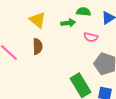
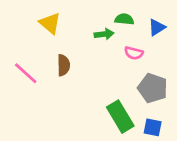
yellow triangle: (38, 20) -> (50, 23), moved

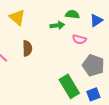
blue square: (153, 127) -> (93, 94), turned -32

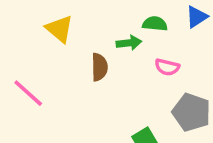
blue triangle: (96, 20) -> (197, 17), moved
brown semicircle: (27, 48) -> (99, 67), moved

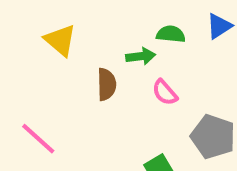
pink semicircle: (167, 67) -> (165, 92), moved, turned 35
pink line: (28, 93) -> (38, 139), moved

